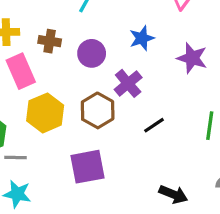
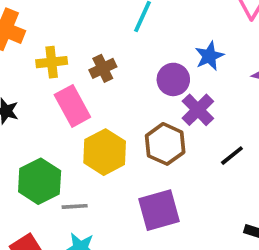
brown cross: (50, 41) -> (103, 68), turned -30
purple circle: (92, 53) -> (173, 79), moved

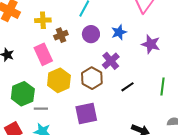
yellow cross: (52, 62) -> (43, 20), moved
purple circle: (173, 79) -> (91, 34), moved

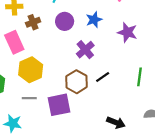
brown hexagon: (92, 78) -> (77, 82), moved
gray line: (41, 109) -> (29, 98), moved

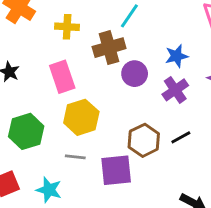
purple circle: (65, 21) -> (135, 74), moved
brown cross: (33, 22) -> (109, 48), moved, size x1.5
purple cross: (85, 50) -> (175, 90), moved

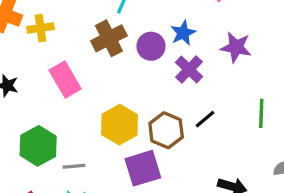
yellow cross: (67, 27) -> (40, 28), moved
purple circle: (135, 74) -> (151, 46), moved
yellow hexagon: (81, 117) -> (120, 125), moved
gray line: (75, 157) -> (74, 166), moved

